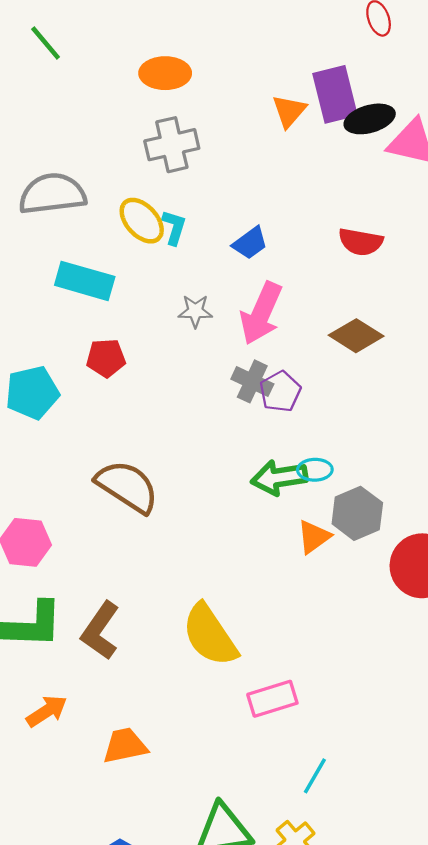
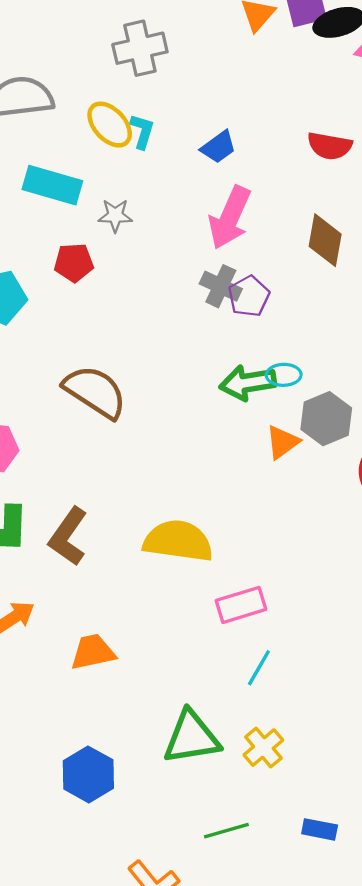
gray star: (195, 311) -> (115, 215), moved
brown diamond: (356, 336) -> (325, 240), turned 68
yellow semicircle: (210, 635) -> (178, 541), turned 132
cyan line: (315, 776) -> (259, 668), moved

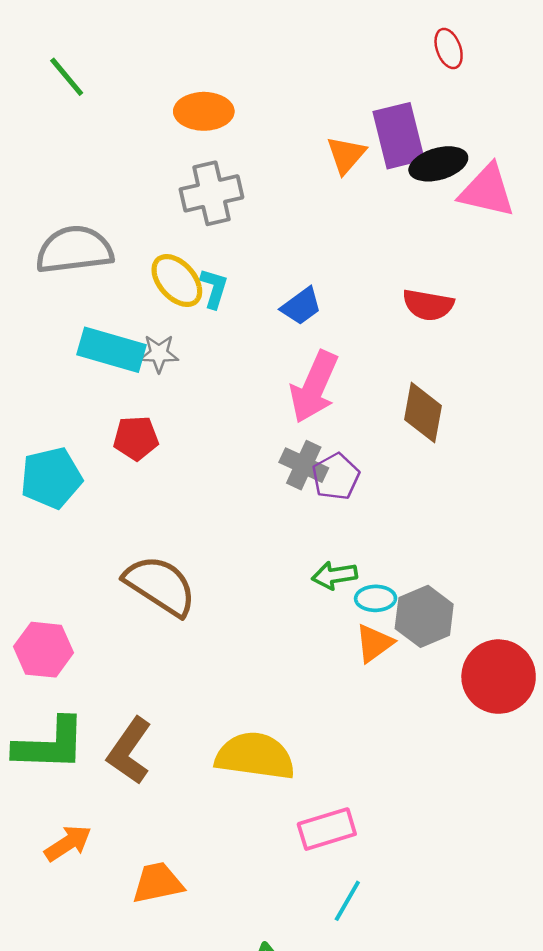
gray star: (115, 215) -> (159, 354), moved
cyan ellipse: (284, 375) -> (376, 598), moved
green arrow: (248, 383) -> (335, 575), size x0.7

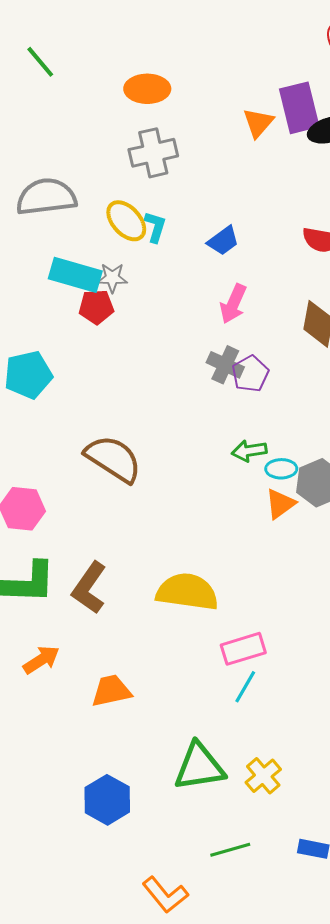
pink arrow: (314, 387) -> (233, 304), size x0.7
red pentagon: (136, 438) -> (96, 307), moved
cyan line: (347, 901) -> (245, 687), moved

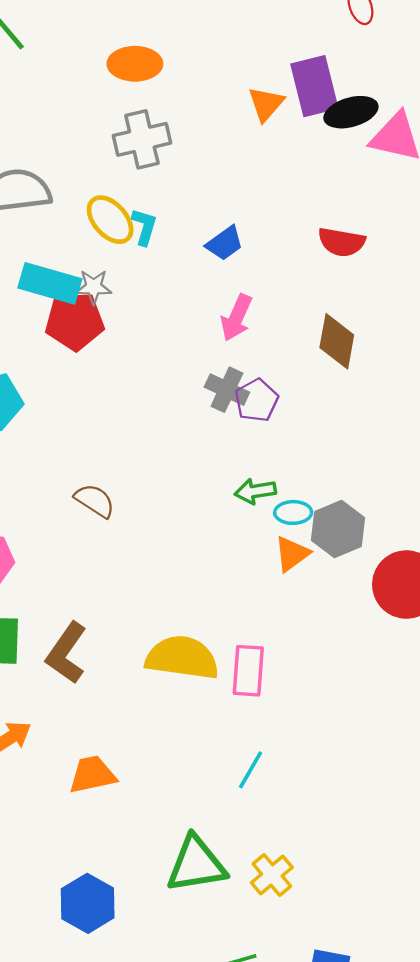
red pentagon: (96, 307) -> (75, 321), size x1.4
brown semicircle: (113, 459) -> (95, 501), size x0.6
pink rectangle: (243, 649) -> (248, 671), moved, turned -69

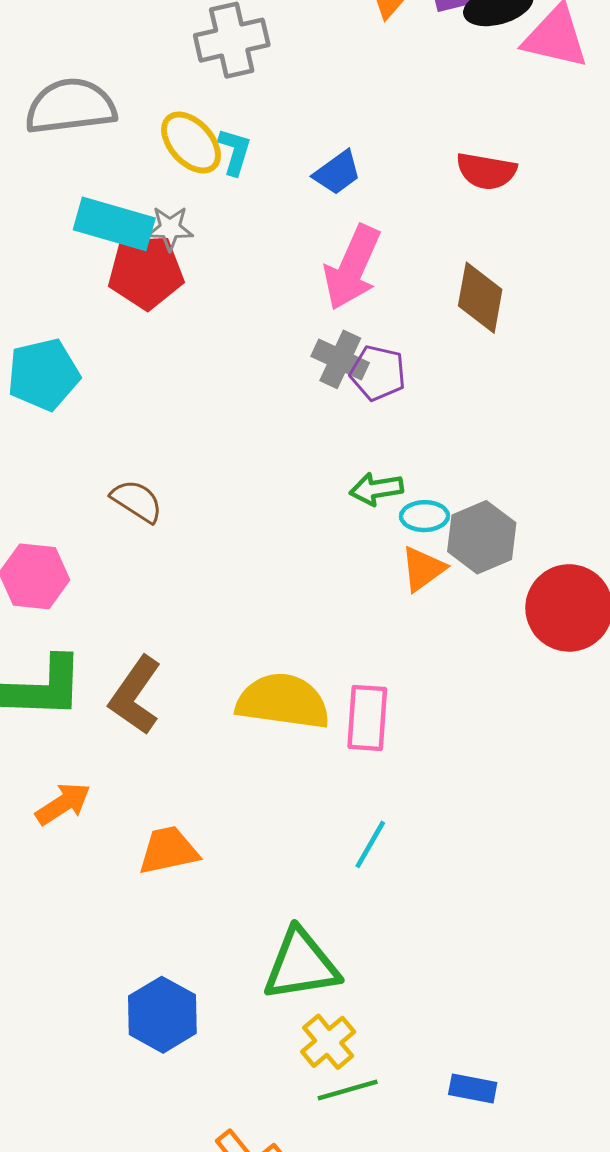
pink arrow: (236, 318) -> (352, 268), size x1.4
purple pentagon: (256, 400) -> (378, 373), turned -30
brown semicircle: (95, 501) -> (137, 501), moved
yellow cross: (272, 875) -> (328, 1042), moved

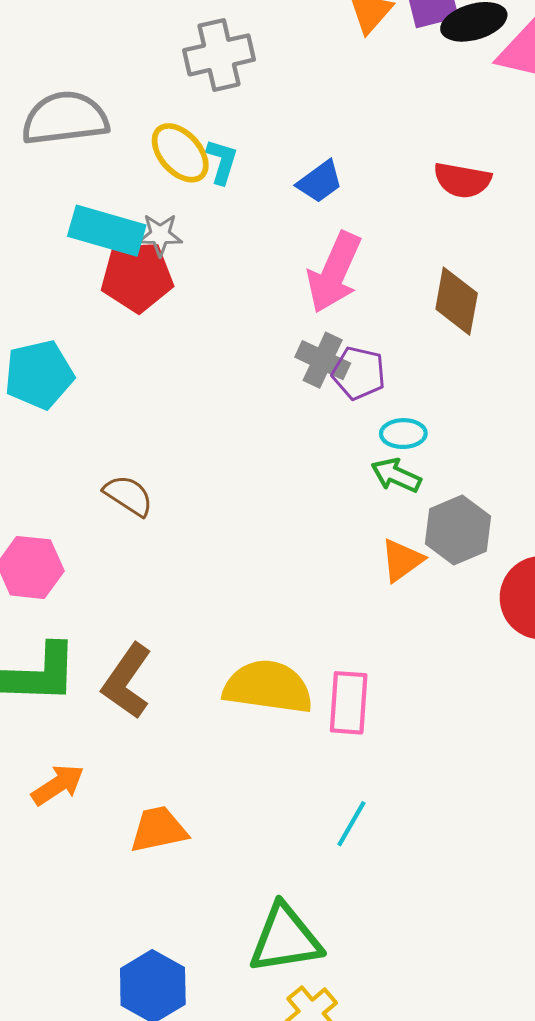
green arrow: (376, 489) -> (396, 475), moved, turned 33
cyan ellipse: (424, 516) -> (403, 434), moved

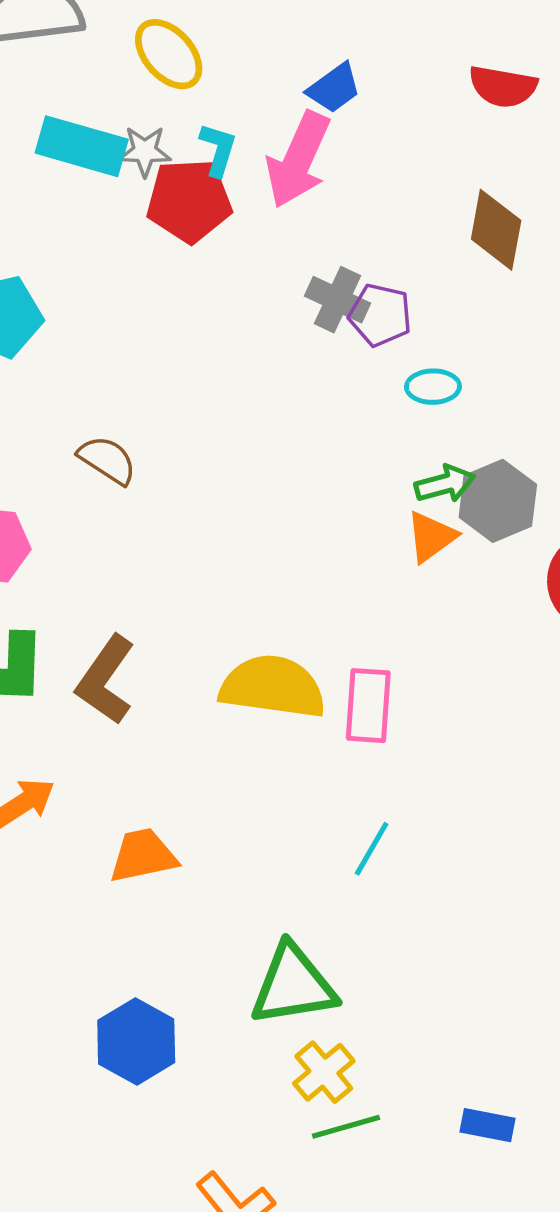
cyan L-shape: (222, 161) -> (218, 150), moved
pink arrow: (334, 272) -> (298, 160), moved
red pentagon: (137, 277) -> (189, 201), moved
green arrow: (396, 475) -> (445, 484), moved, turned 141

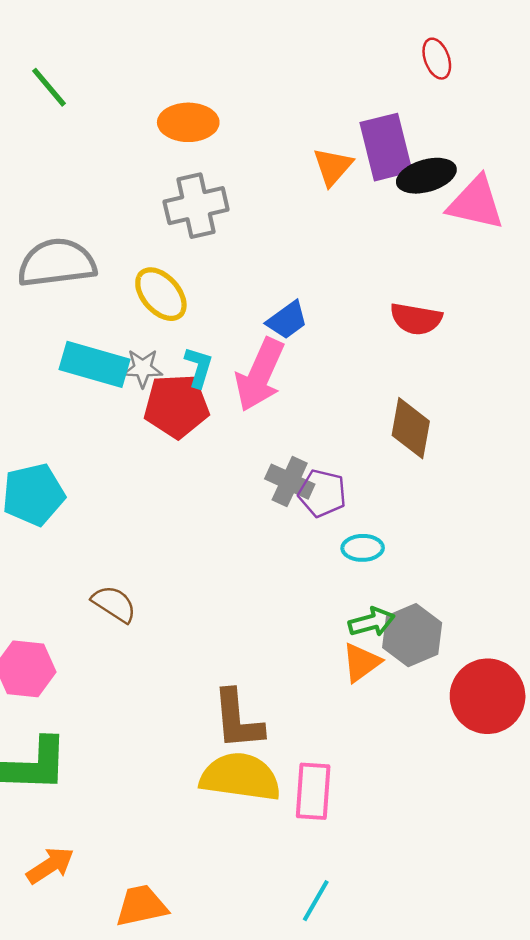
brown L-shape: (106, 680) -> (238, 720), moved, turned -40

